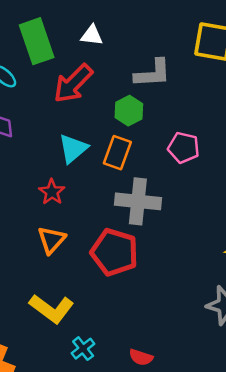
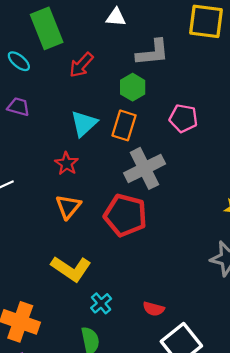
white triangle: (92, 35) -> (116, 17), moved
red arrow: (73, 83) -> (81, 65), size x0.7
gray cross: (138, 201) -> (145, 168), turned -30

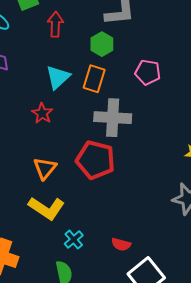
red arrow: (81, 65) -> (55, 24), turned 140
gray cross: (145, 168) -> (113, 118), turned 30
orange triangle: (68, 207) -> (45, 168), moved

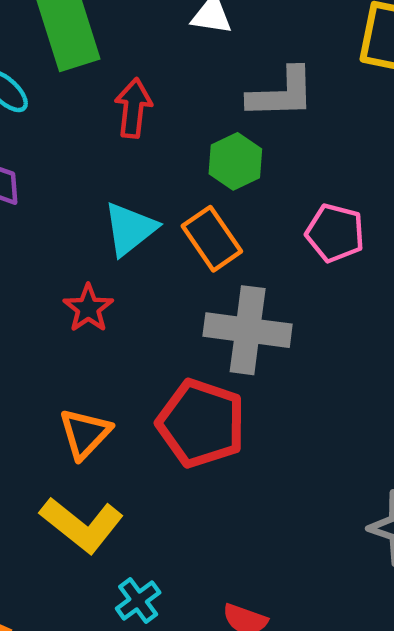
orange rectangle: (94, 79) -> (212, 239), turned -56

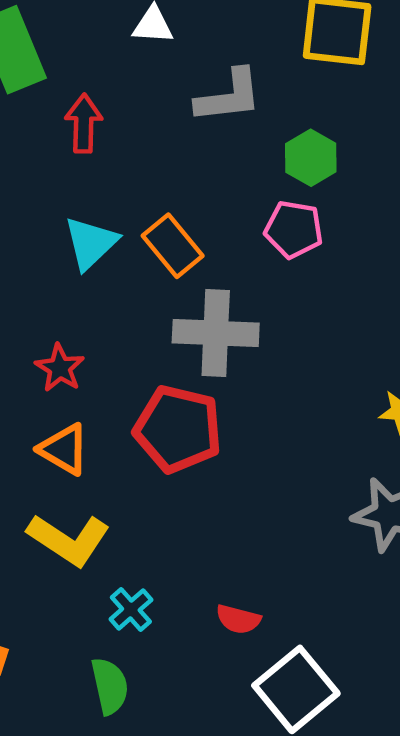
green hexagon: (235, 161) -> (311, 158), moved
red star: (88, 308) -> (60, 368), moved
orange triangle: (85, 434) -> (64, 449), turned -38

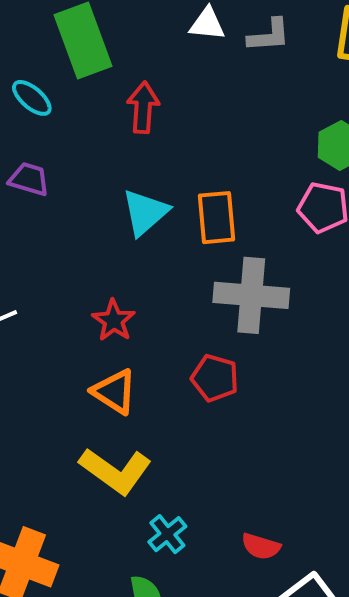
gray L-shape: (229, 96) -> (269, 35), moved, size x0.7
orange rectangle: (173, 246) -> (217, 218), turned 32
red pentagon: (178, 429) -> (215, 378), size x0.6

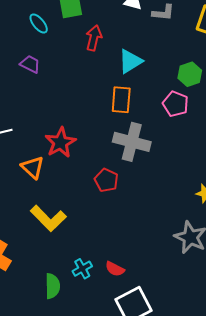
cyan triangle: (145, 212) -> (130, 61), moved
red star: (114, 320) -> (60, 143), size x1.4
orange triangle: (114, 392) -> (33, 167), moved
cyan cross: (167, 534) -> (82, 269), moved

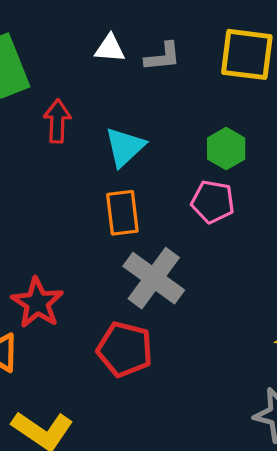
gray cross: (132, 142) -> (154, 278), turned 33
red pentagon: (106, 180) -> (125, 349), size x1.4

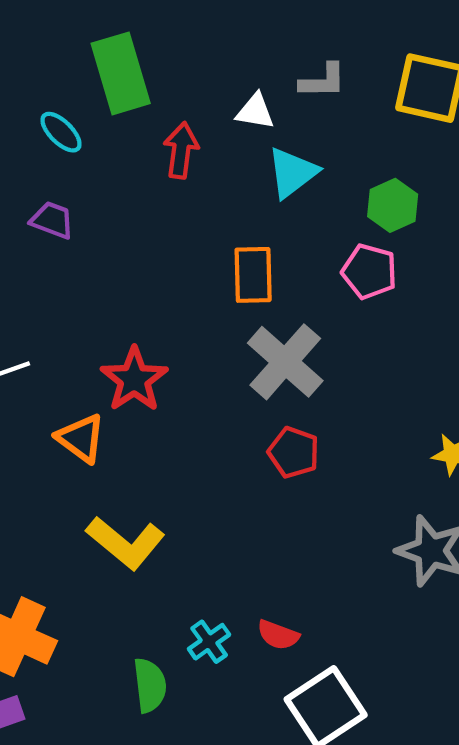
white triangle: (110, 48) -> (255, 111), moved
cyan triangle: (125, 147) -> (292, 173), moved
red pentagon: (125, 349) -> (294, 452), moved, size x0.7

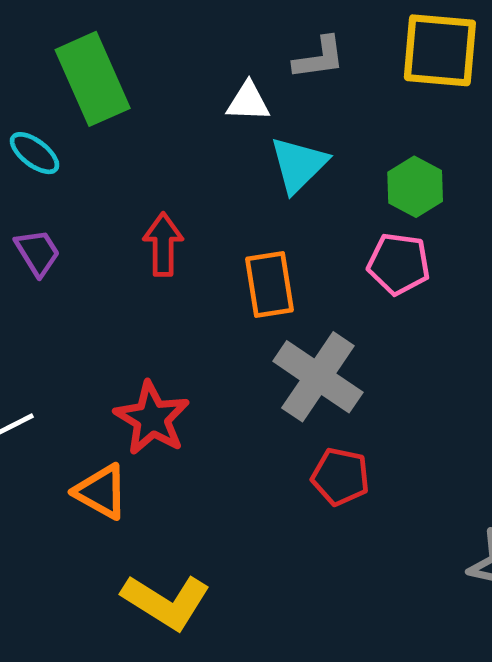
red arrow: (181, 150) -> (163, 244), moved
purple trapezoid: (52, 220) -> (38, 252), turned 45

